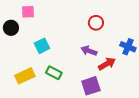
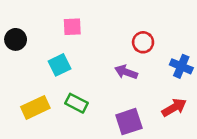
pink square: (28, 12) -> (72, 27), moved
red circle: (96, 23) -> (143, 42), moved
red arrow: (107, 64) -> (174, 107), moved

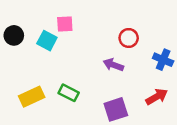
cyan square: (59, 65) -> (47, 41), moved, turned -36

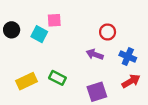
blue cross: (163, 60) -> (128, 57), moved

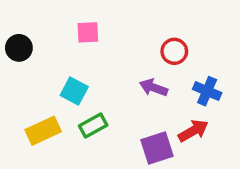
cyan square: (39, 34) -> (74, 91), moved
green rectangle: (57, 78) -> (93, 126), turned -56
red arrow: (131, 81) -> (193, 131), moved

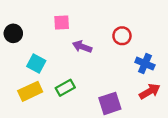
purple arrow: (154, 88) -> (82, 47), moved
cyan square: (74, 91) -> (36, 64), moved
red arrow: (193, 131) -> (150, 91), moved

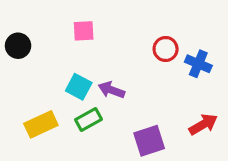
purple arrow: (82, 47) -> (111, 90), moved
cyan square: (36, 64) -> (79, 87), moved
blue cross: (145, 64) -> (198, 64), moved

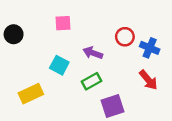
purple arrow: (111, 90) -> (93, 53), moved
green rectangle: (89, 119) -> (92, 81), moved
red arrow: (203, 124) -> (148, 80), moved, turned 80

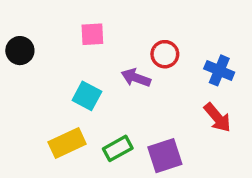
red circle: (125, 37) -> (165, 54), moved
green rectangle: (92, 81) -> (118, 148), moved
yellow rectangle: (31, 94) -> (67, 143), moved

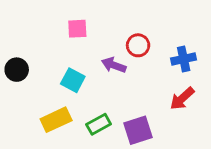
black circle: (20, 51) -> (17, 70), moved
blue cross: (219, 70) -> (184, 59), turned -35
red arrow: (217, 118) -> (182, 98), turned 88

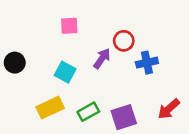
blue cross: (184, 59) -> (147, 63), moved
purple arrow: (114, 65) -> (102, 59), turned 105
red arrow: (182, 98) -> (169, 109), moved

